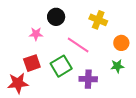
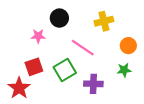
yellow cross: (98, 20) -> (104, 21), turned -36
red star: (18, 83) -> (19, 88), turned -30

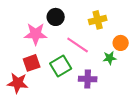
pink star: (38, 36) -> (36, 34), size x1.6
green star: (124, 70) -> (110, 58), moved
red star: (19, 88) -> (18, 83), turned -30

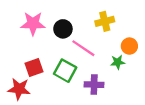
black circle: (56, 17) -> (63, 29), moved
pink star: (36, 34) -> (33, 24), moved
green square: (61, 66) -> (65, 71), turned -30

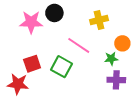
black circle: (63, 29) -> (54, 13), moved
purple cross: (94, 85) -> (116, 80), moved

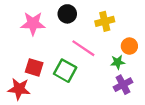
black circle: (54, 13) -> (67, 14), moved
red square: (32, 64) -> (34, 67), turned 36
purple cross: (116, 80) -> (123, 85), turned -30

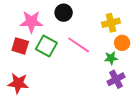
yellow cross: (105, 21) -> (111, 23), moved
red square: (34, 67) -> (20, 46), moved
green square: (65, 71) -> (46, 46), moved

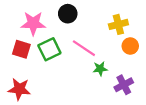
green square: (46, 46) -> (49, 49), turned 35
green star: (111, 58) -> (100, 69), moved

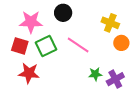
yellow cross: (118, 24) -> (110, 23), turned 36
green star: (100, 69) -> (95, 74), moved
red star: (19, 89) -> (29, 73), moved

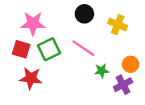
black circle: (63, 13) -> (84, 14), moved
orange circle: (121, 43) -> (131, 64), moved
green star: (95, 74) -> (102, 71), moved

